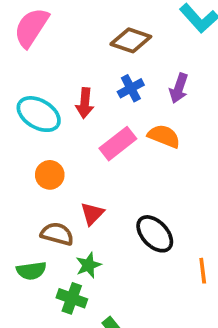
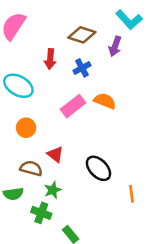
purple arrow: (179, 88) -> (115, 46), moved
red arrow: (85, 103) -> (50, 59), moved
red triangle: (92, 214) -> (55, 154), turned -36

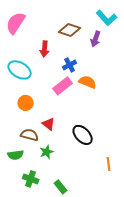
blue cross: (82, 68) -> (70, 65), moved
orange line: (132, 194) -> (109, 164), moved
green cross: (41, 213) -> (31, 179), moved

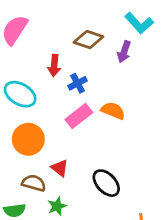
blue cross: (70, 65) -> (78, 83), moved
orange circle: (26, 103) -> (28, 139), size x1.5

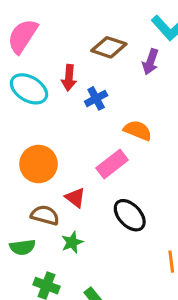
cyan ellipse: (20, 94) -> (29, 89), moved
pink rectangle: (79, 116) -> (112, 164), moved

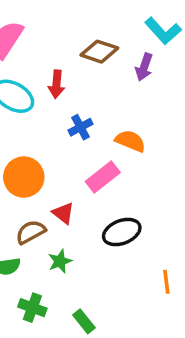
blue cross: (96, 98) -> (80, 127), moved
brown semicircle: (45, 215) -> (31, 232), turned -44
black ellipse: (130, 215) -> (122, 232), turned -68

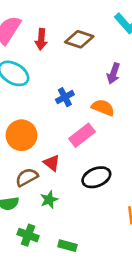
purple arrow: (144, 67) -> (113, 73), moved
red arrow: (56, 84) -> (41, 39), moved
green rectangle: (84, 321) -> (67, 246), turned -36

